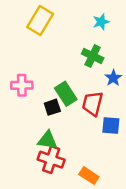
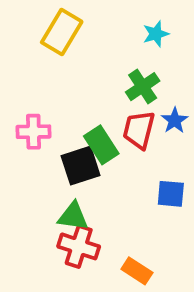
green cross: (93, 56) -> (143, 87), turned 30
red trapezoid: (93, 104) -> (139, 130), moved
black square: (52, 107) -> (81, 166), size x1.5

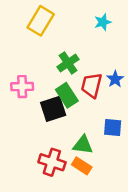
green cross: (143, 87) -> (68, 63), moved
green triangle: (73, 216) -> (83, 145), moved
orange rectangle: (137, 271) -> (82, 166), moved

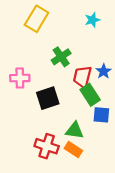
green rectangle: (67, 95) -> (90, 95), moved

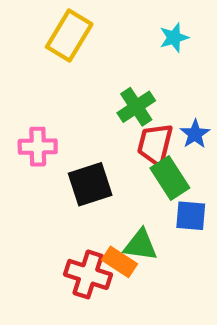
green cross: (61, 57) -> (136, 107), moved
orange rectangle: (73, 149) -> (119, 262), moved

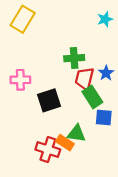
yellow rectangle: (69, 35) -> (23, 19), moved
cyan star: (174, 38) -> (105, 19), moved
green cross: (136, 107) -> (74, 58), turned 30

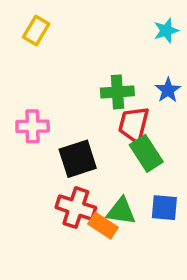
yellow rectangle: (23, 19) -> (36, 31), size x0.7
blue star: (106, 73) -> (168, 90), moved
blue square: (104, 118) -> (164, 208), moved
red cross: (48, 150) -> (76, 208), moved

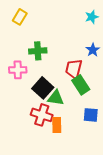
green cross: (117, 92) -> (38, 51), moved
black square: (78, 159) -> (43, 88), turned -30
green triangle: (121, 211) -> (56, 98), moved
orange rectangle: (103, 226) -> (57, 125), turned 56

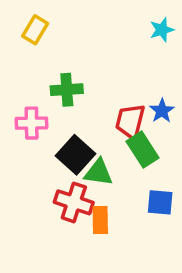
blue star: (93, 50) -> (162, 111), moved

